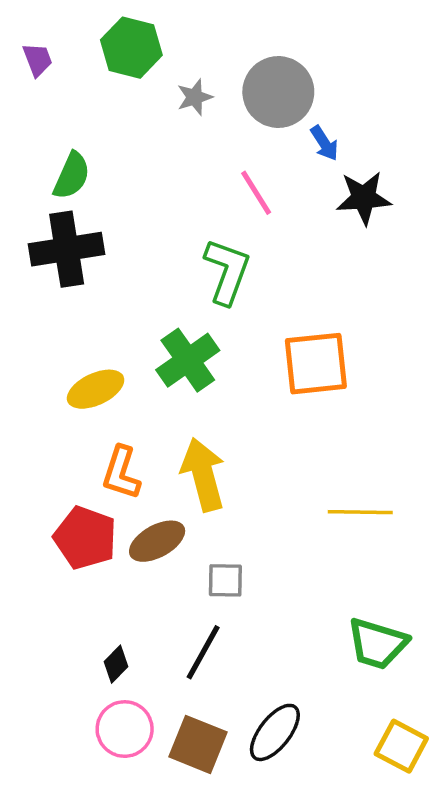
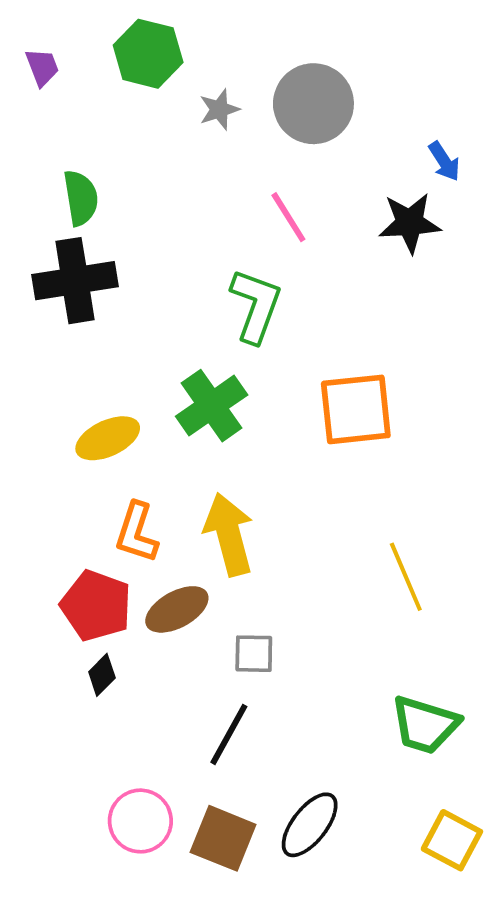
blue arrow: (324, 143) -> (444, 161), moved
green semicircle: (72, 176) -> (81, 198), turned -33
yellow line: (360, 512) -> (406, 577), turned 66
black diamond: (116, 664) -> (102, 675), moved

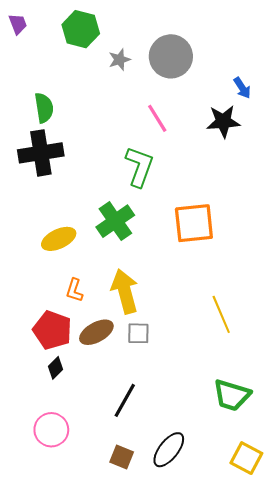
purple trapezoid: (42, 67) -> (18, 24), moved
orange L-shape: (137, 533) -> (74, 290), size x0.7
gray square: (254, 654) -> (138, 333), moved
pink circle: (140, 821) -> (51, 430), moved
brown square: (223, 838) -> (122, 457), size x0.7

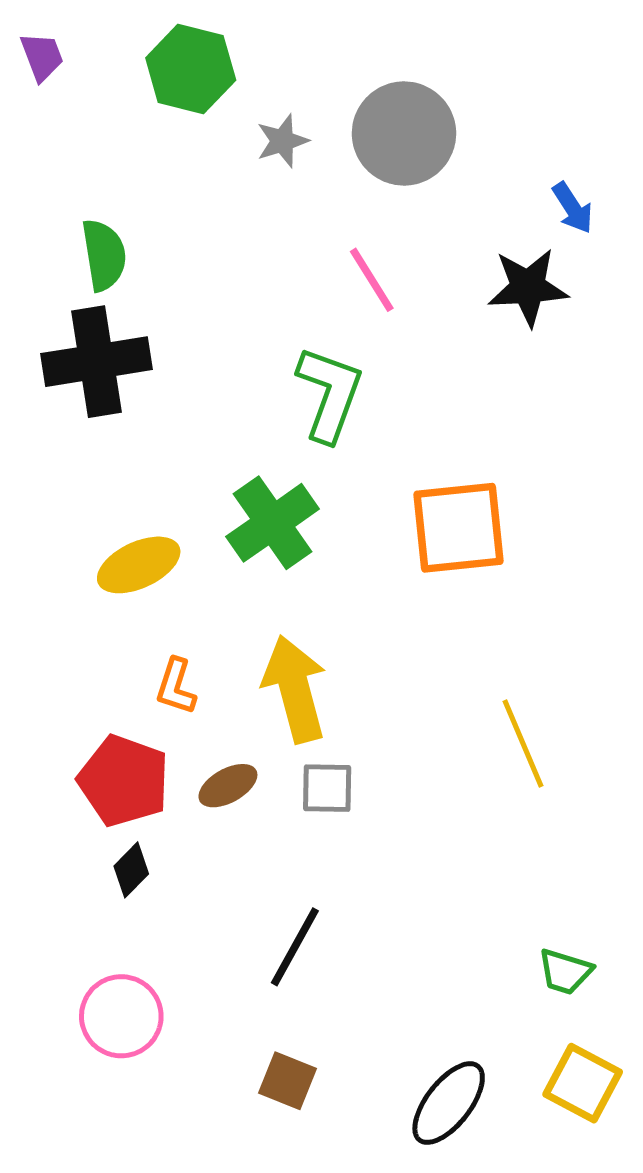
brown ellipse: (96, 332) -> (228, 786), size x0.7
green trapezoid: (232, 395) -> (565, 972), moved, size x0.6
black ellipse: (169, 450) -> (449, 1103), moved

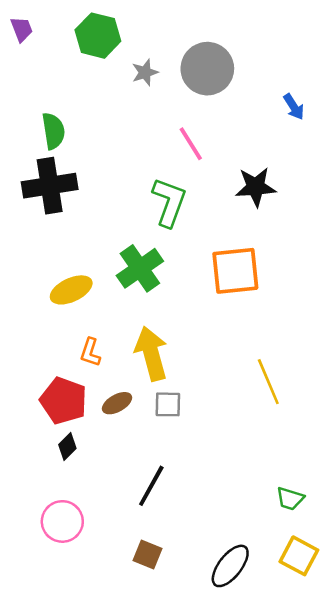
black star: (528, 287) -> (256, 187), moved

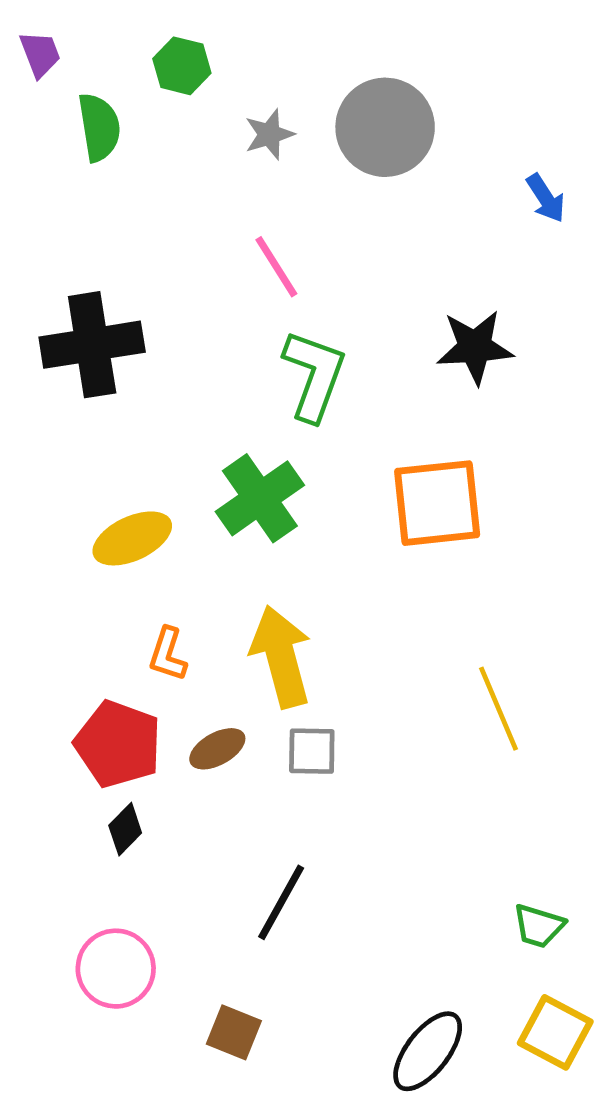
green hexagon: (98, 36) -> (182, 66), size x0.7
green semicircle: (53, 131) -> (99, 127), moved
pink line: (191, 144) -> (276, 267), moved
brown square: (148, 555) -> (234, 1032), moved

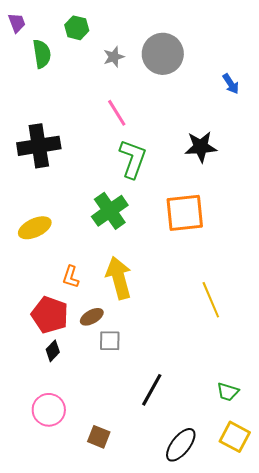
yellow ellipse: (132, 538) -> (35, 228), moved
gray square: (312, 751) -> (110, 341), moved
black line: (281, 902) -> (152, 390), moved

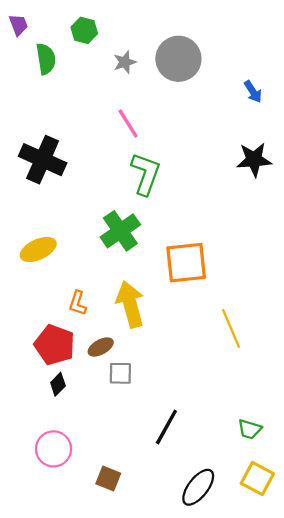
black cross: (39, 146) -> (43, 160), turned 33
black star: (201, 147) -> (254, 160), moved
orange square: (185, 213) -> (186, 263), moved

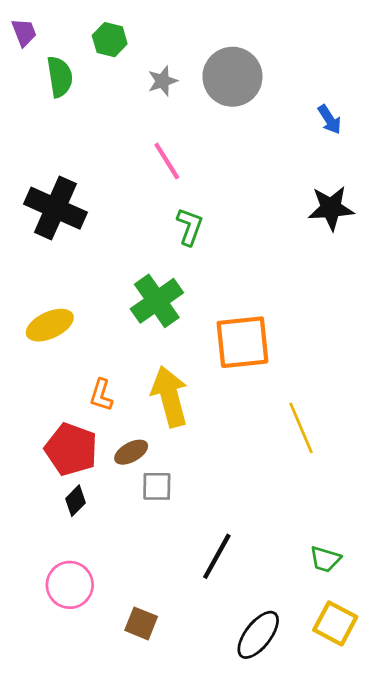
green L-shape: (146, 174) -> (190, 227), size x0.7

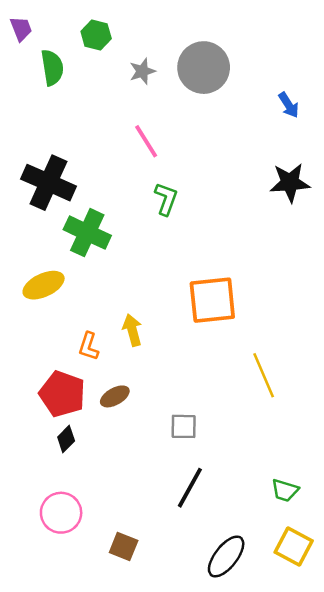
green cross: (157, 301) -> (87, 233), moved, turned -30
yellow arrow: (170, 396) -> (132, 330), moved, size x0.6
gray square: (157, 486) -> (184, 426), moved

